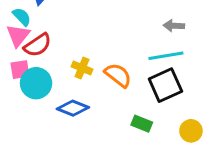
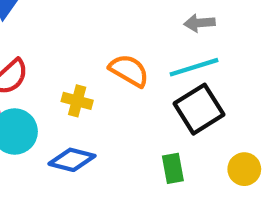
orange semicircle: (118, 75) -> (129, 71), moved
green rectangle: (142, 124) -> (173, 168), turned 66

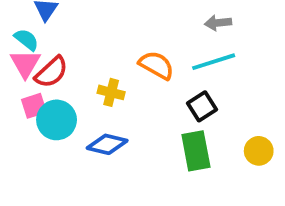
black square: (199, 109) -> (202, 106), moved, size x0.7
green rectangle: (173, 168) -> (196, 151), size x1.5

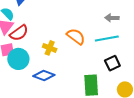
black square: (202, 106) -> (112, 63), moved

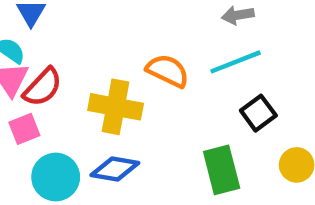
yellow cross: (50, 48) -> (116, 107), size x1.6
cyan circle: (18, 59) -> (56, 177), moved

